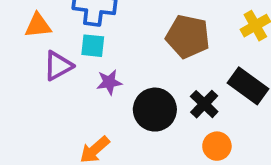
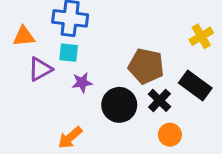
brown pentagon: (188, 37) -> (146, 66), moved

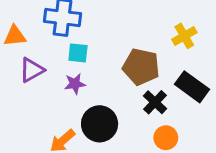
yellow cross: (201, 36) -> (184, 36), moved
cyan square: (69, 53) -> (78, 53), moved
black circle: (119, 105) -> (100, 124), moved

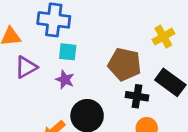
purple star: (75, 84) -> (65, 80), turned 30
black cross: (155, 102) -> (137, 96), turned -35

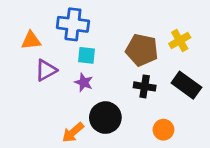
brown pentagon: (125, 64) -> (142, 50), moved
black cross: (137, 96) -> (145, 86), moved

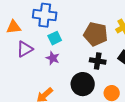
cyan square: (86, 55) -> (55, 38), turned -32
black circle: (105, 118) -> (83, 84), moved

